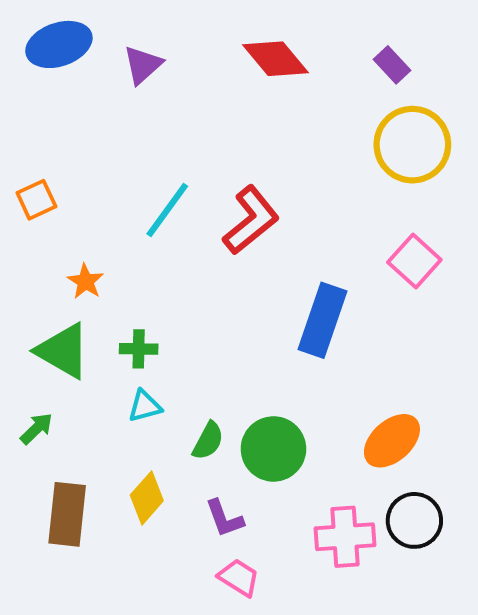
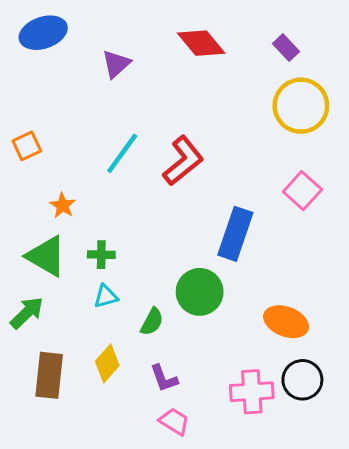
purple triangle: (143, 65) -> (116, 64), moved
green arrow: (36, 429) -> (27, 313), size x1.4
orange ellipse: (392, 441) -> (286, 322), turned 63
green circle: (273, 449) -> (200, 292), moved

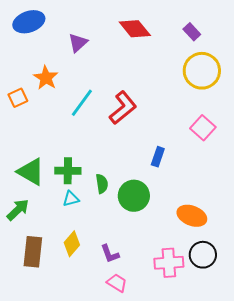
orange star: (63, 205) -> (46, 78), moved, size x1.4
blue rectangle: (235, 234) -> (158, 157), size x0.6
green cross: (101, 255) -> (68, 171), size x1.4
green semicircle: (152, 322) -> (102, 184), moved, turned -36

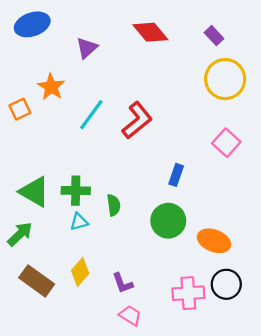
green circle: (134, 196) -> (168, 221), moved
brown rectangle: (33, 252) -> (37, 281), turned -60

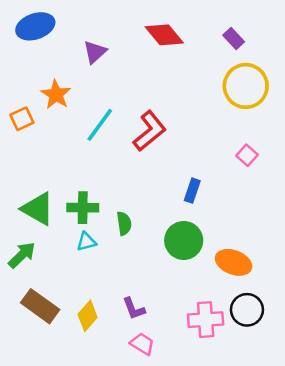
pink square: (226, 143) -> (247, 155), size x0.7
yellow diamond: (80, 272) -> (88, 316), moved

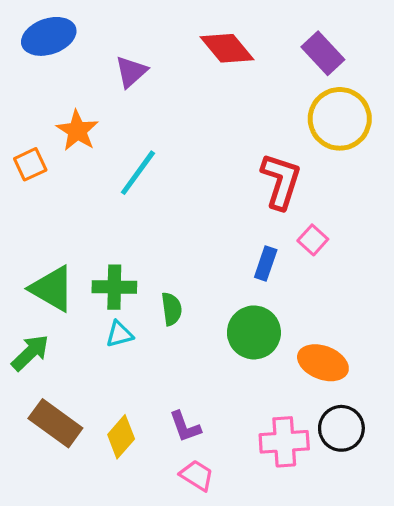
purple rectangle: (234, 39) -> (323, 53), size x1.4
red L-shape: (150, 131) -> (281, 181), moved, turned -33
pink square: (247, 155) -> (313, 240), moved

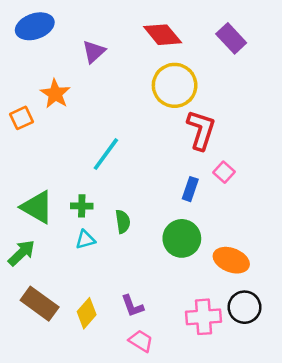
yellow circle: (340, 119) -> (175, 85), moved
cyan line: (138, 173) -> (106, 154), moved
green cross: (114, 287) -> (82, 206), size x0.7

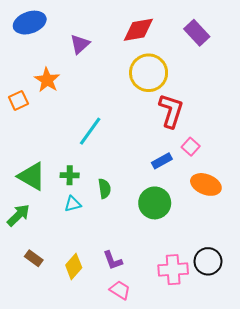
red diamond: (163, 35) -> (138, 30), turned -60
blue rectangle: (190, 189) -> (162, 161), turned 42
orange ellipse: (231, 260) -> (206, 184), moved
brown rectangle: (40, 304) -> (34, 258), size x0.6

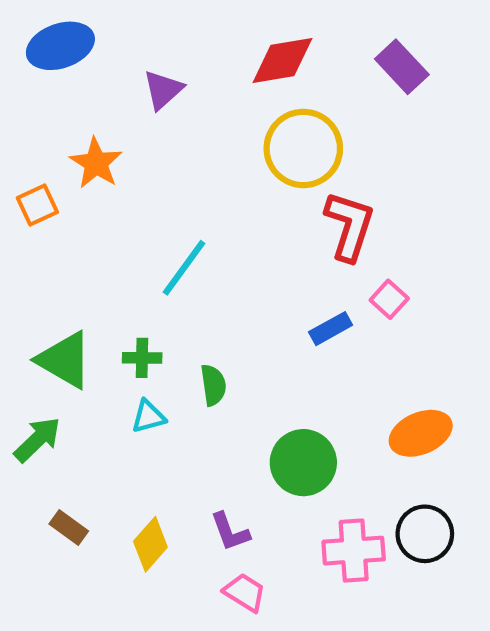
orange ellipse: (206, 184) -> (421, 433), moved, turned -44
green circle: (155, 203) -> (303, 463), moved

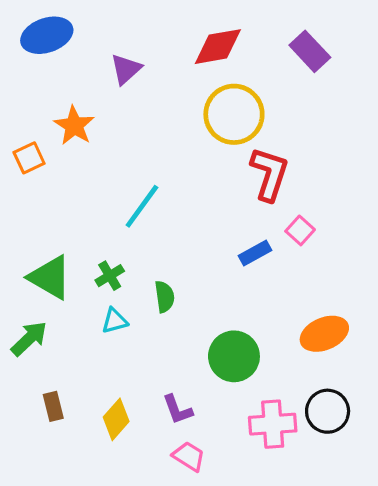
green cross: (142, 358) -> (110, 276), turned -32
brown rectangle: (69, 528) -> (53, 406), turned 40

